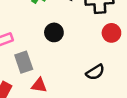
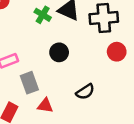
black semicircle: (95, 72) -> (85, 92), moved

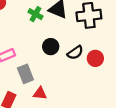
red circle: (117, 52) -> (95, 58), moved
black semicircle: (85, 92) -> (75, 53), moved

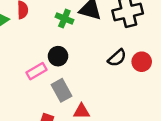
black circle: (51, 47) -> (58, 56), moved

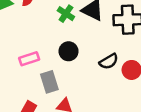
black circle: (58, 56) -> (69, 51), moved

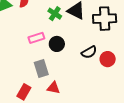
pink rectangle: (29, 59) -> (36, 38), moved

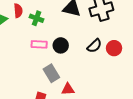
green cross: (55, 14) -> (37, 18), moved
pink rectangle: (36, 38) -> (39, 44), turned 35

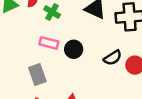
gray rectangle: (51, 73) -> (37, 75), moved

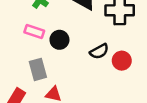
gray rectangle: (37, 75) -> (38, 69), moved

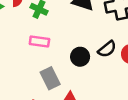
black circle: (59, 40) -> (80, 57), moved

